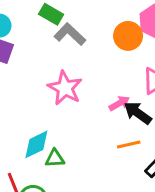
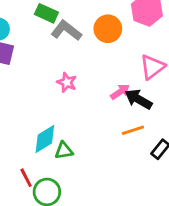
orange circle: (128, 36) -> (108, 29), moved
pink star: (65, 88) -> (67, 82), size x0.6

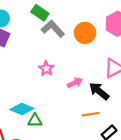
pink arrow: (120, 92) -> (75, 83), moved
cyan diamond: (45, 139) -> (22, 109), turned 45

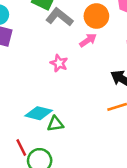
pink arrow: (75, 83) -> (88, 40), moved

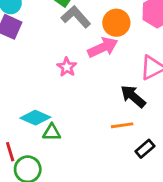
pink arrow: (88, 40) -> (103, 47), size x1.5

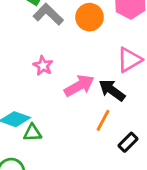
pink arrow: (103, 47) -> (79, 86), moved
orange line: (122, 125) -> (103, 120), turned -50

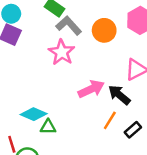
pink star: (43, 66) -> (62, 52), moved, size x1.5
black rectangle: (128, 142) -> (133, 130), moved

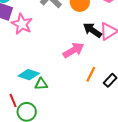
pink star: (62, 52) -> (22, 24), moved
black arrow: (119, 95) -> (92, 30), moved

